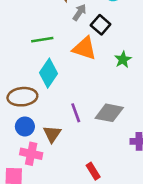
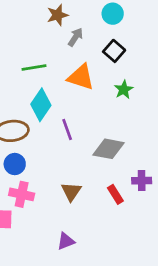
black square: (101, 25) -> (114, 51), moved
purple line: (76, 113) -> (67, 130), moved
brown triangle: (52, 134) -> (71, 192), moved
red rectangle: (93, 171) -> (115, 194), moved

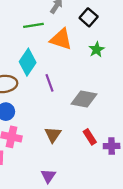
green line: (34, 67) -> (33, 25), moved
purple cross: (142, 181) -> (112, 146), moved
purple triangle: (66, 241) -> (48, 176), turned -35

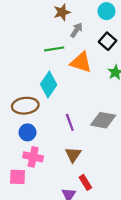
purple line: (50, 83) -> (70, 122), moved
red rectangle: (90, 137) -> (85, 182), moved

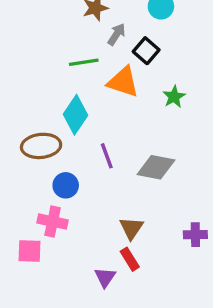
black square: (108, 41) -> (146, 51), moved
purple line: (70, 122) -> (107, 156), moved
blue circle: (27, 132) -> (66, 185), moved
brown triangle: (73, 155) -> (131, 228), moved

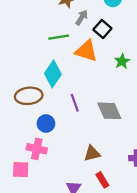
gray diamond: (156, 167) -> (109, 111), turned 55
brown triangle: (131, 228) -> (92, 153), turned 42
red rectangle: (130, 259) -> (102, 180), moved

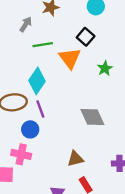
gray arrow: (82, 17) -> (26, 24), moved
orange triangle: (86, 51) -> (70, 58), turned 35
purple line: (75, 103) -> (40, 109), moved

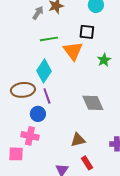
gray arrow: (26, 24) -> (38, 13), moved
black square: (86, 37) -> (87, 32), turned -35

